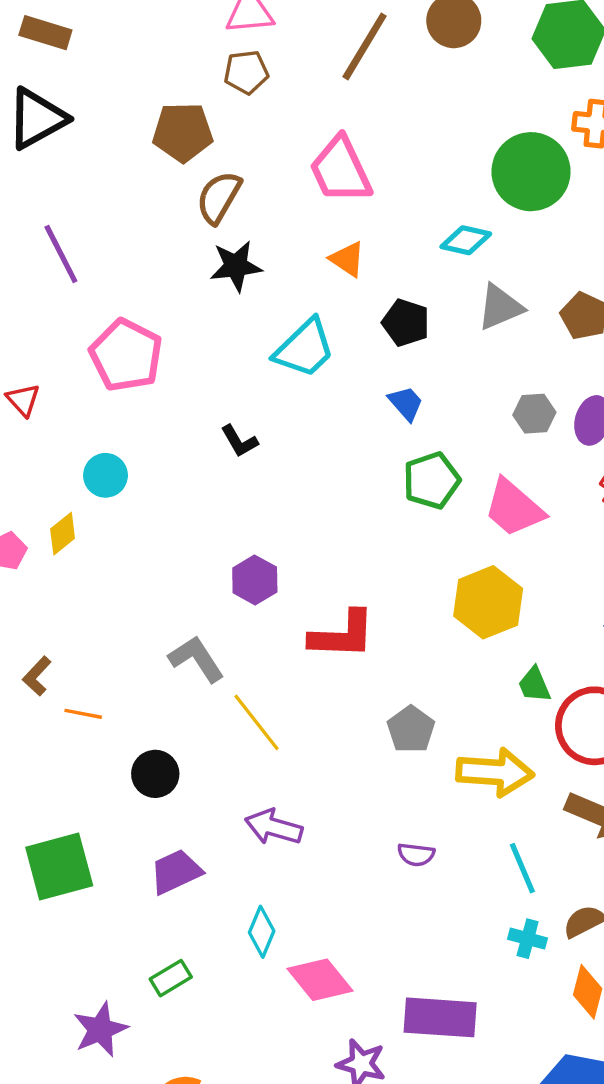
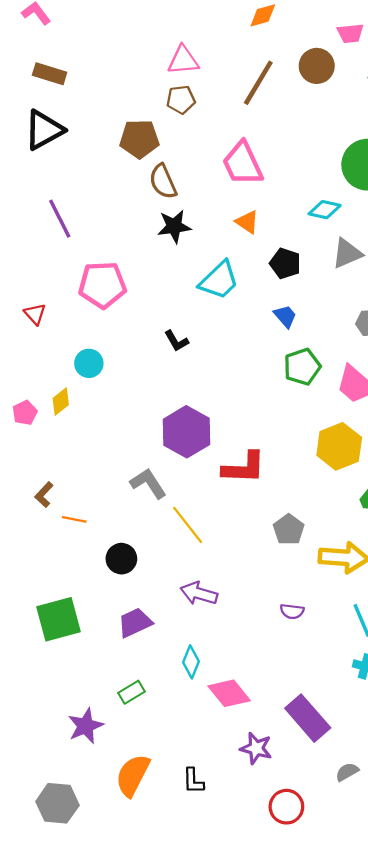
brown semicircle: (219, 197) -> (163, 182), turned -54
pink pentagon: (126, 355) -> (102, 285), turned -30
purple hexagon: (255, 580) -> (187, 432), size x1.6
purple rectangle: (440, 1017) -> (308, 718), turned 45

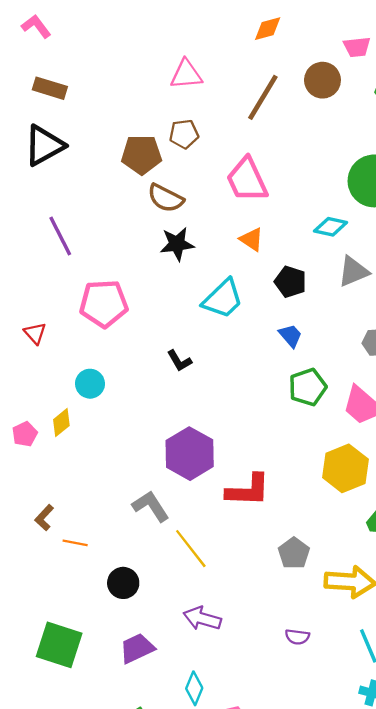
brown pentagon: (181, 100) -> (184, 134), moved
brown semicircle: (163, 182) -> (166, 198), turned -39
green square: (59, 619) -> (59, 645), turned 33

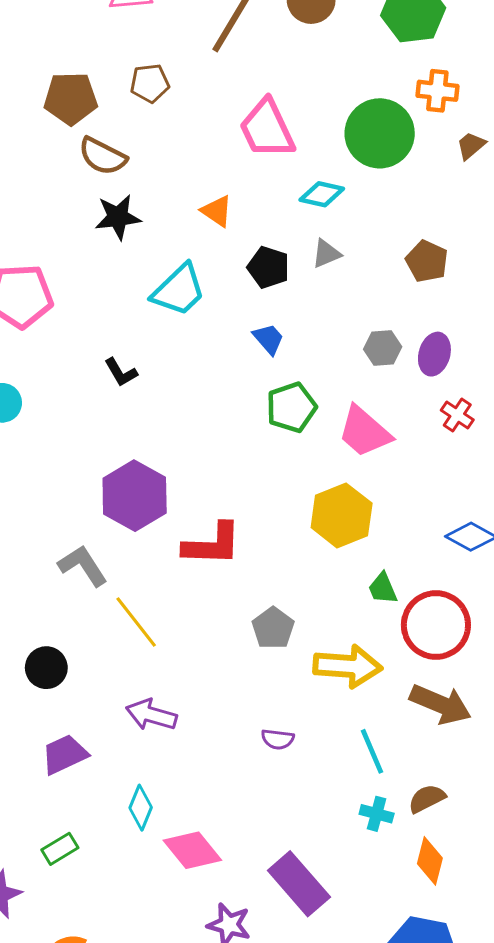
brown pentagon: (184, 134) -> (150, 83), moved
pink trapezoid: (247, 180) -> (267, 129), moved
gray triangle: (353, 271) -> (326, 254), moved, size x0.7

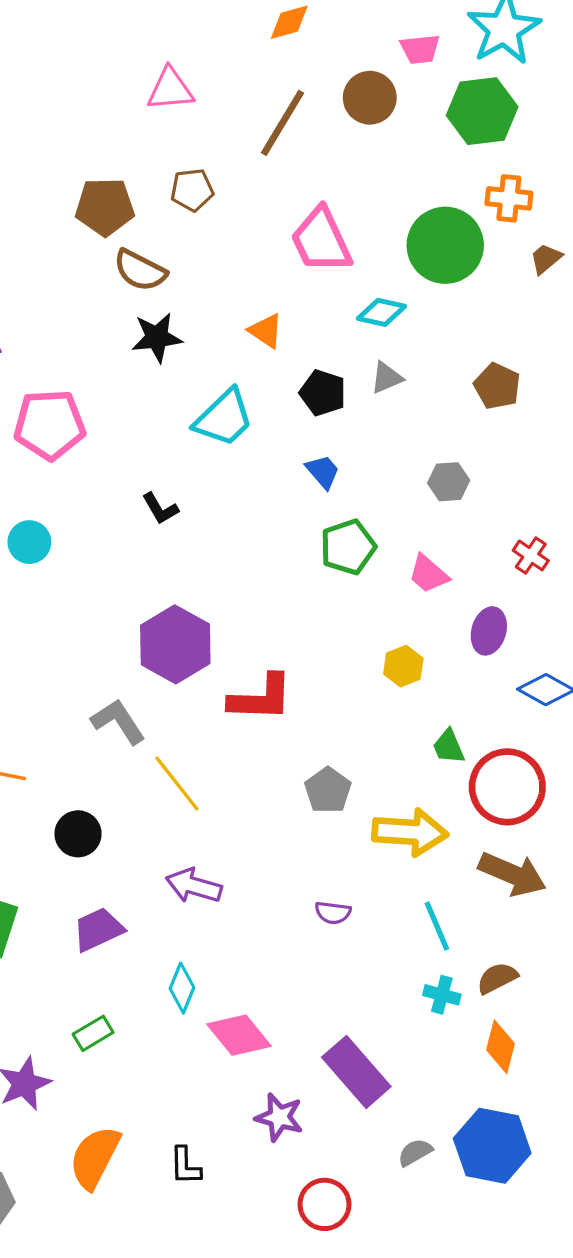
purple ellipse: (434, 354) -> (489, 631), moved
pink trapezoid: (364, 432) -> (428, 574), size x0.7
yellow hexagon: (342, 515) -> (403, 666), size x0.6

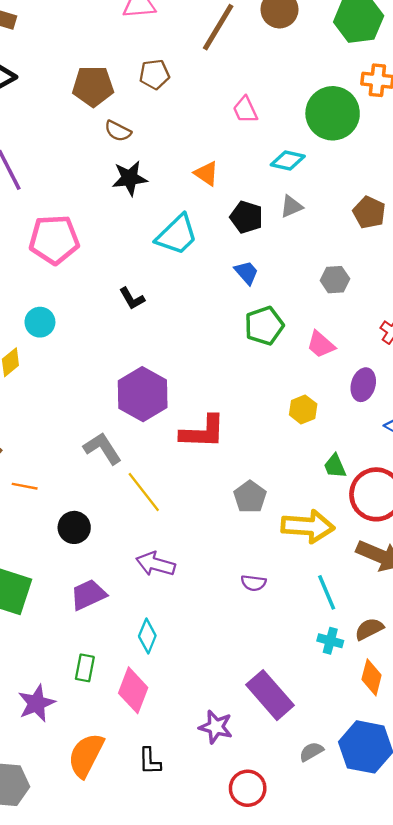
pink trapezoid: (321, 240) -> (245, 110), size x0.6
brown semicircle: (140, 270) -> (118, 131), size x0.7
green rectangle: (93, 1033) -> (85, 668), turned -48
pink diamond: (239, 1035) -> (133, 690), moved, turned 60

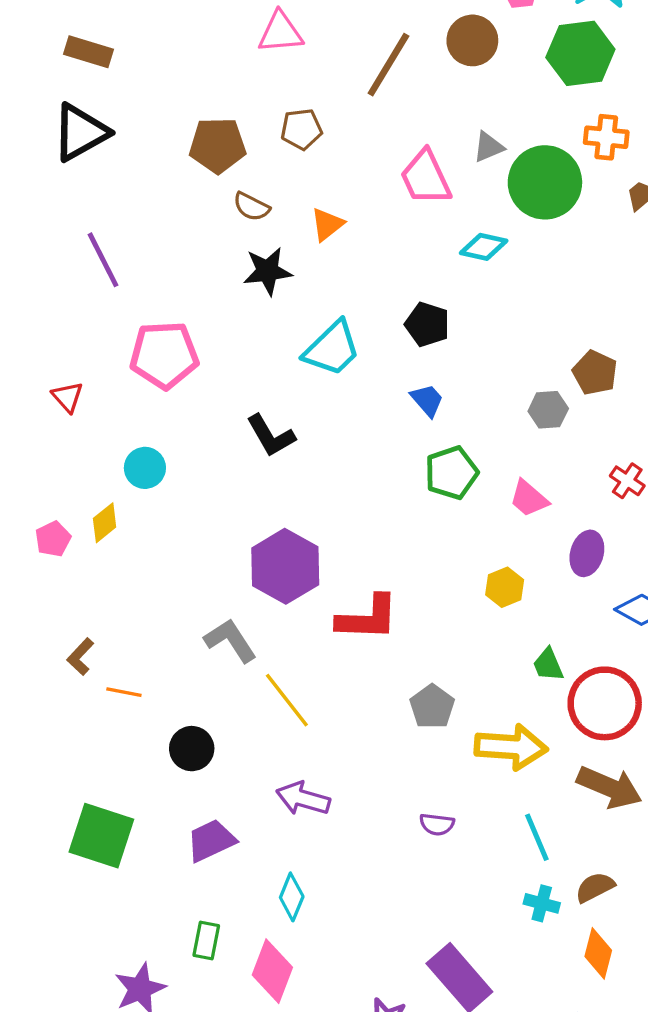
pink trapezoid: (245, 110) -> (426, 178), size x1.5
orange triangle: (206, 173) -> (327, 224), moved, turned 48
gray triangle: (291, 207) -> (488, 147), moved
brown pentagon: (369, 212) -> (595, 373), moved
black L-shape: (132, 299) -> (271, 436), size x1.4

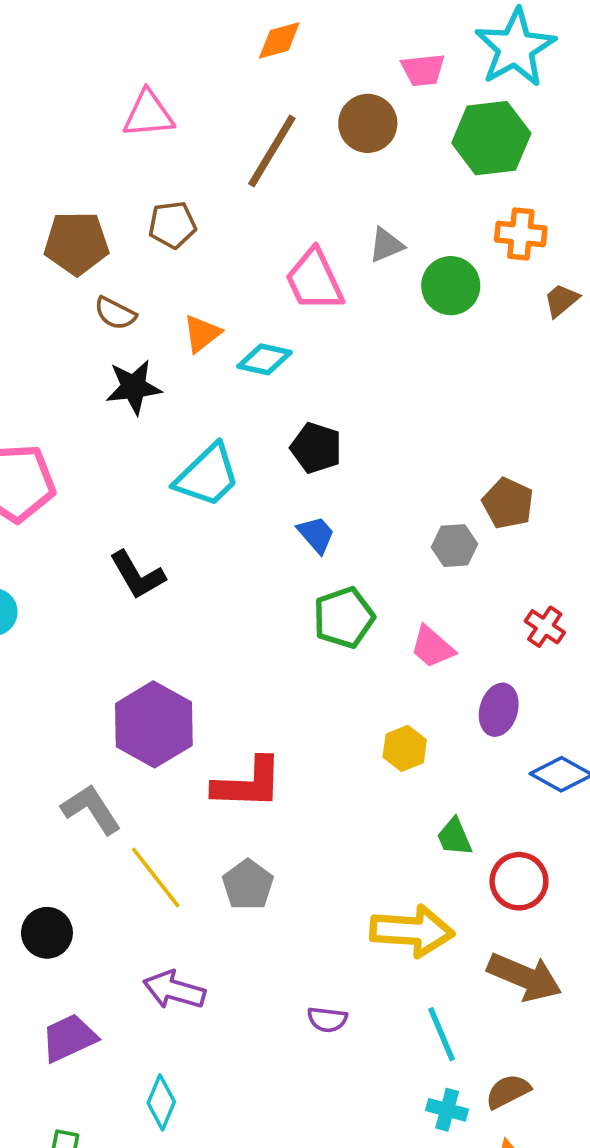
green circle: (545, 182) -> (451, 286), size x0.7
cyan diamond: (484, 247) -> (265, 359), moved
red circle: (605, 703) -> (519, 881), size x0.7
gray pentagon: (432, 707) -> (248, 885), moved

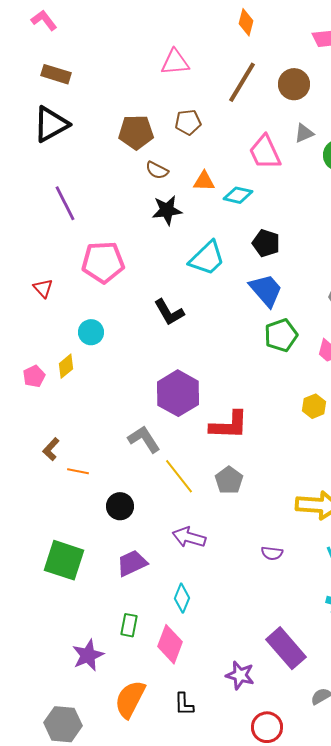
orange diamond: (279, 40) -> (246, 22), turned -60
brown circle: (368, 123) -> (294, 84), moved
orange triangle: (202, 334) -> (204, 181), turned 40
blue trapezoid: (316, 535) -> (266, 290), size x1.6

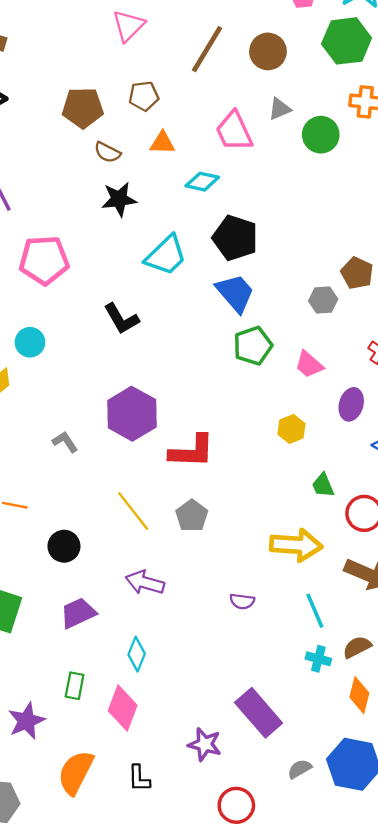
pink triangle: (175, 62) -> (128, 26), turned -40
orange triangle: (204, 181) -> (162, 143), moved
black pentagon: (266, 243) -> (235, 238), size x1.4
gray L-shape: (144, 439) -> (65, 442), moved, size x0.7

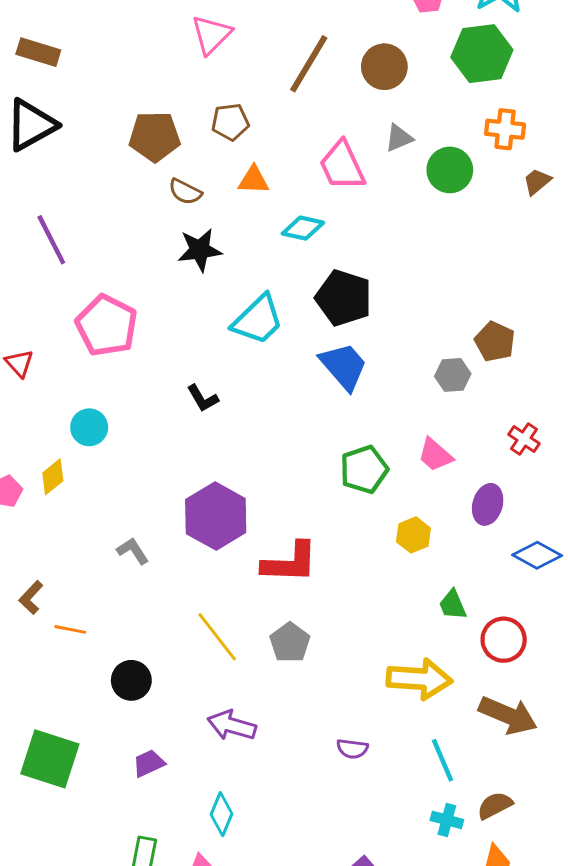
pink pentagon: (44, 260) -> (107, 326), turned 30
black L-shape: (121, 319) -> (203, 398), size x0.7
green pentagon: (253, 346) -> (364, 470), moved
purple trapezoid: (78, 613) -> (149, 763), size x0.7

